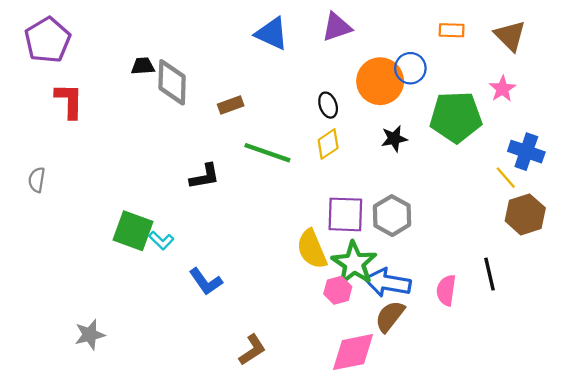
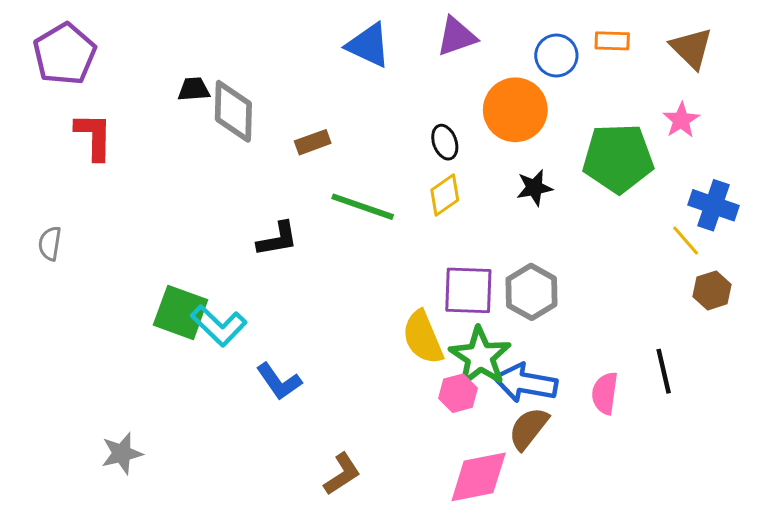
blue circle: (410, 68) -> (556, 56), moved
brown hexagon: (525, 214) -> (712, 290), size x0.7
cyan L-shape: (161, 240) -> (219, 326), size x1.6

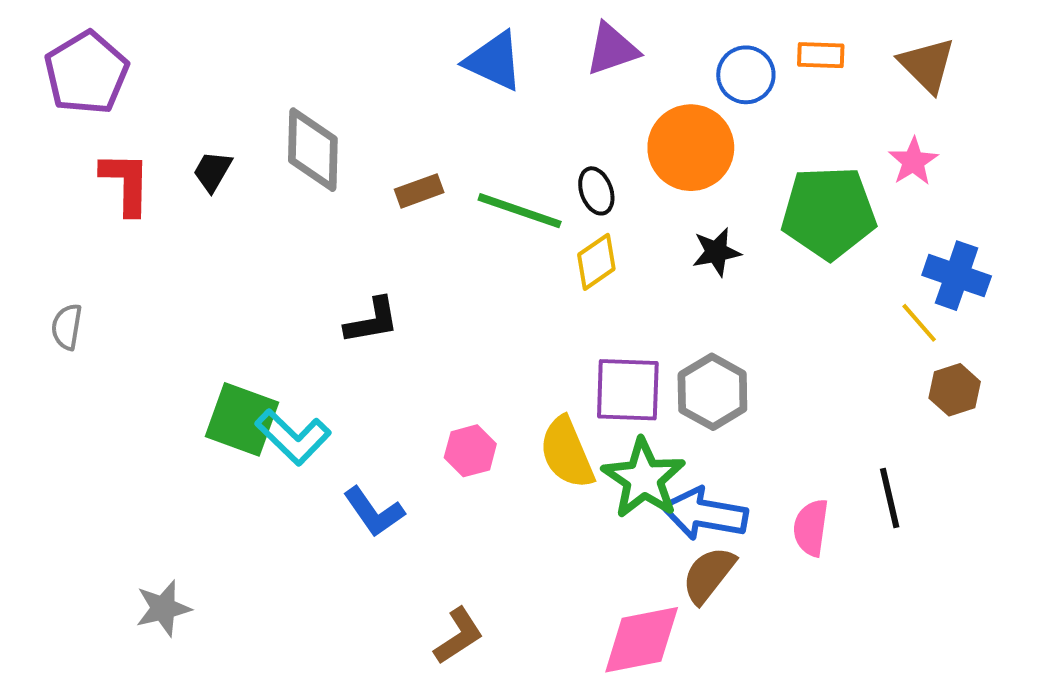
black trapezoid: (194, 89) -> (212, 171), moved, turned -56
green line: (363, 207) -> (520, 211), moved
pink hexagon: (458, 393) -> (470, 451), moved

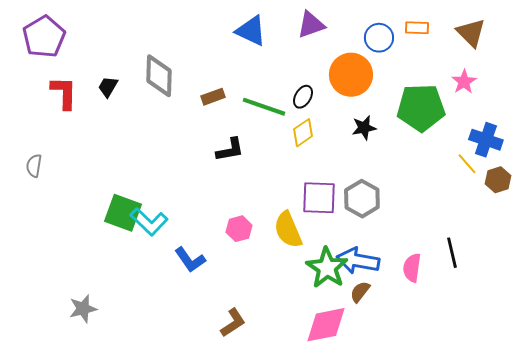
black ellipse: (596, 191) -> (303, 97), turned 50
black L-shape: (372, 321) -> (230, 150), moved
brown hexagon: (955, 390) -> (498, 180), moved
green star: (644, 478) -> (327, 268), moved
brown semicircle: (709, 575) -> (360, 292), size x0.7

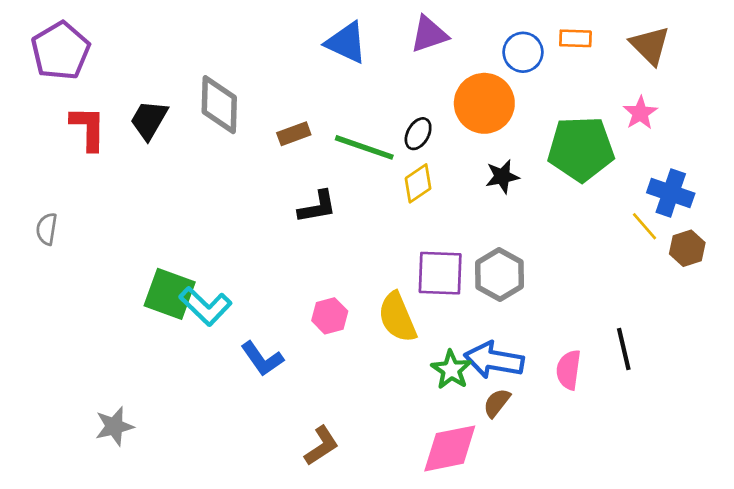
black trapezoid: (108, 87) -> (149, 120), size x1.4
green star: (327, 268) -> (451, 370), size x0.7

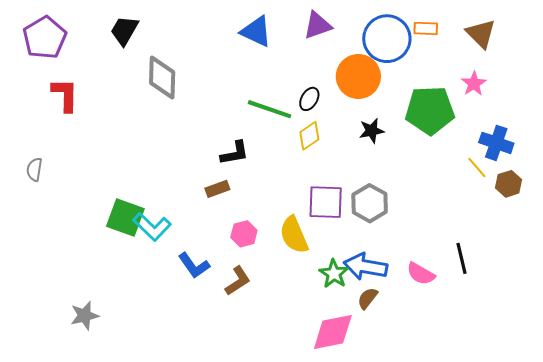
blue circle: (523, 52) -> (387, 39), size x1.6
black trapezoid: (149, 120) -> (124, 31), moved
brown rectangle: (294, 134) -> (217, 189), moved
pink semicircle: (569, 370) -> (421, 274), turned -68
brown L-shape: (321, 446) -> (238, 281), moved

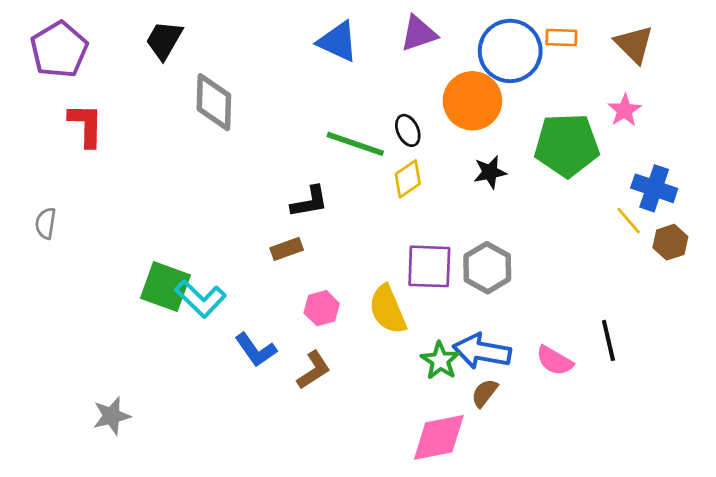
black ellipse: (309, 99) -> (408, 130), turned -55

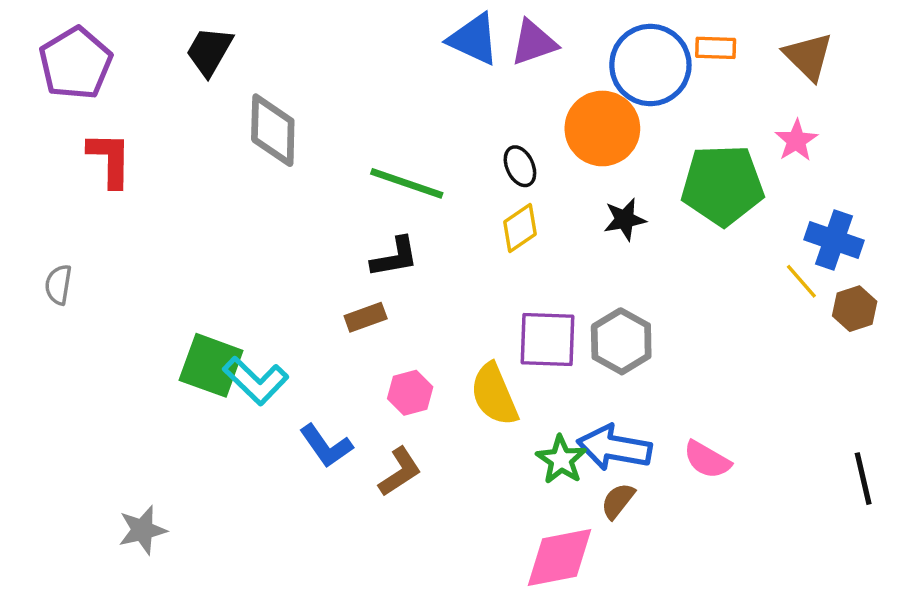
blue triangle: (338, 42) -> (474, 39), moved
green line: (355, 144) -> (407, 183), moved
black line: (608, 340) -> (863, 479), moved

